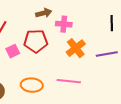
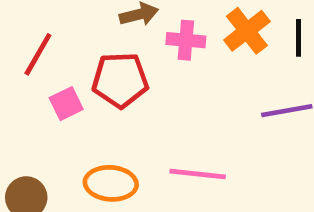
orange cross: (76, 48) -> (247, 31), moved

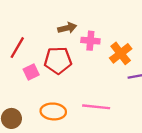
orange cross: (247, 31) -> (121, 53), moved

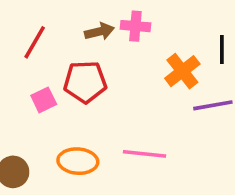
pink cross: (90, 41) -> (135, 26), moved
red line: (17, 48) -> (35, 42), moved

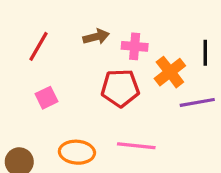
pink cross: (135, 26) -> (135, 46), moved
red pentagon: (85, 82) -> (120, 88), moved

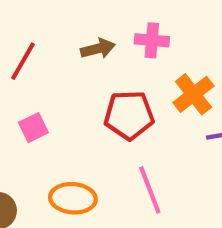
pink cross: (135, 46) -> (152, 40), moved
pink line: (136, 146) -> (150, 190), turned 63

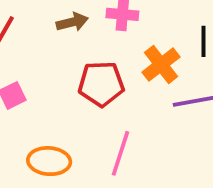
pink line: (150, 190) -> (120, 153), turned 39

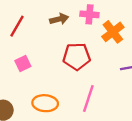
orange cross: (161, 65) -> (113, 32), moved

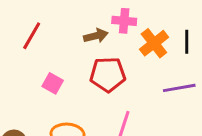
brown arrow: (59, 19) -> (96, 36), moved
pink square: (23, 63) -> (53, 83), moved, turned -35

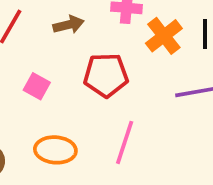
brown arrow: (96, 36) -> (69, 25), moved

